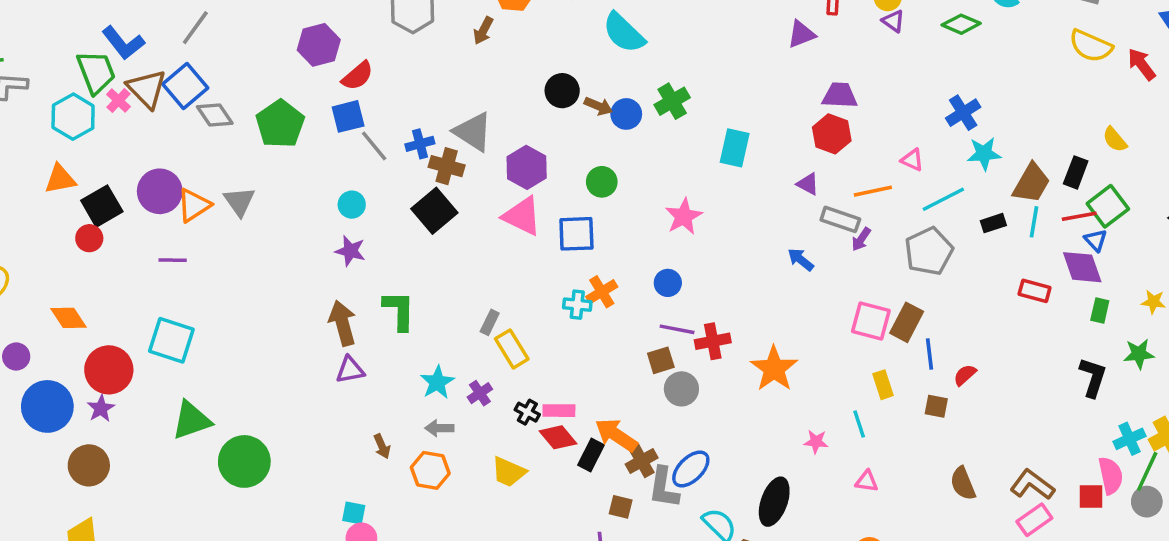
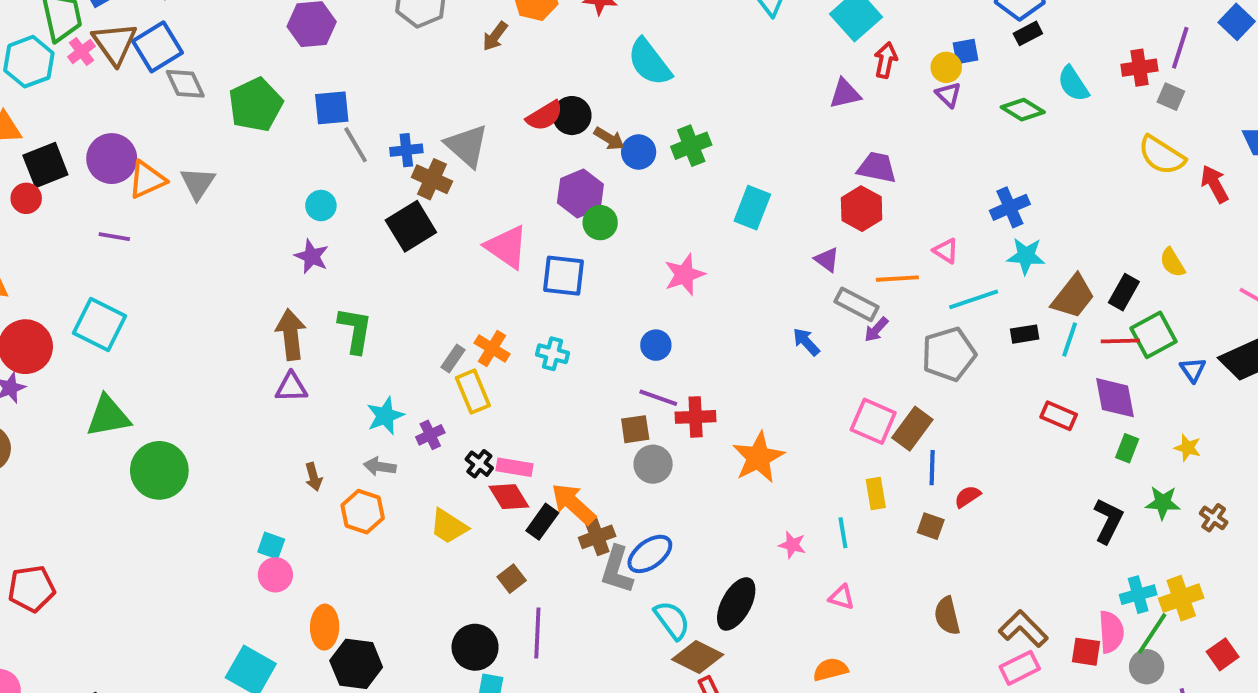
red semicircle: (357, 76) -> (545, 116), moved
purple hexagon: (527, 167) -> (580, 194), moved
blue triangle: (1096, 240) -> (1193, 370), moved
orange cross: (602, 292) -> (492, 348), moved, turned -36
brown square: (621, 507) -> (512, 579), moved, turned 30

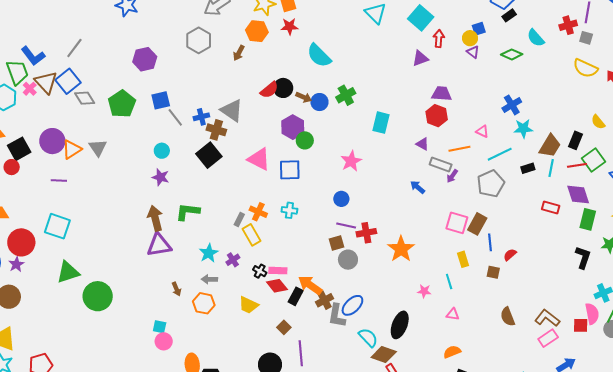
green L-shape: (355, 330) -> (188, 212), turned -85
purple triangle: (291, 387) -> (159, 245), size x1.5
green rectangle: (1127, 448) -> (588, 219), size x1.5

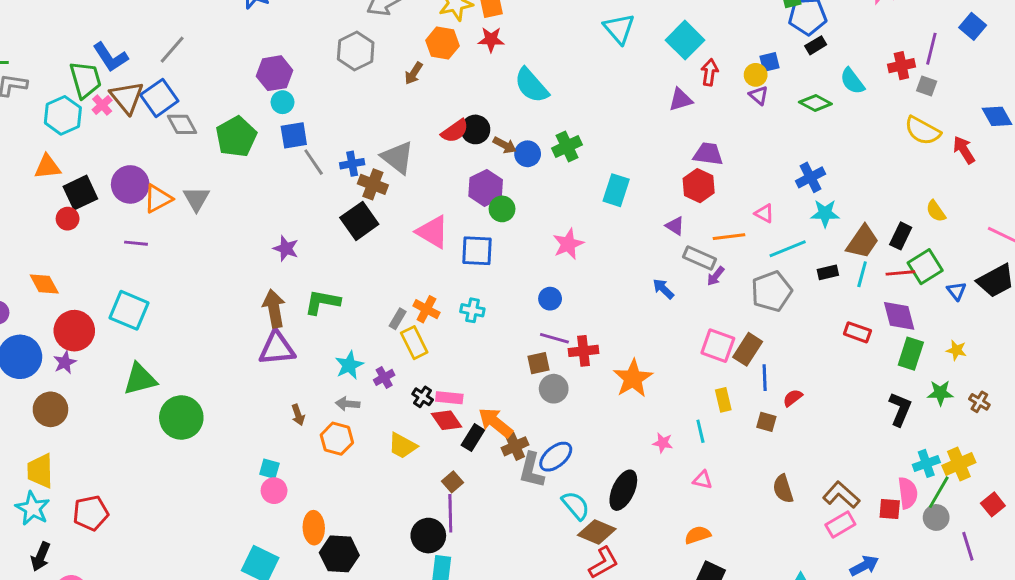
cyan circle: (162, 151) -> (283, 102), moved
purple line: (301, 353) -> (450, 513), moved

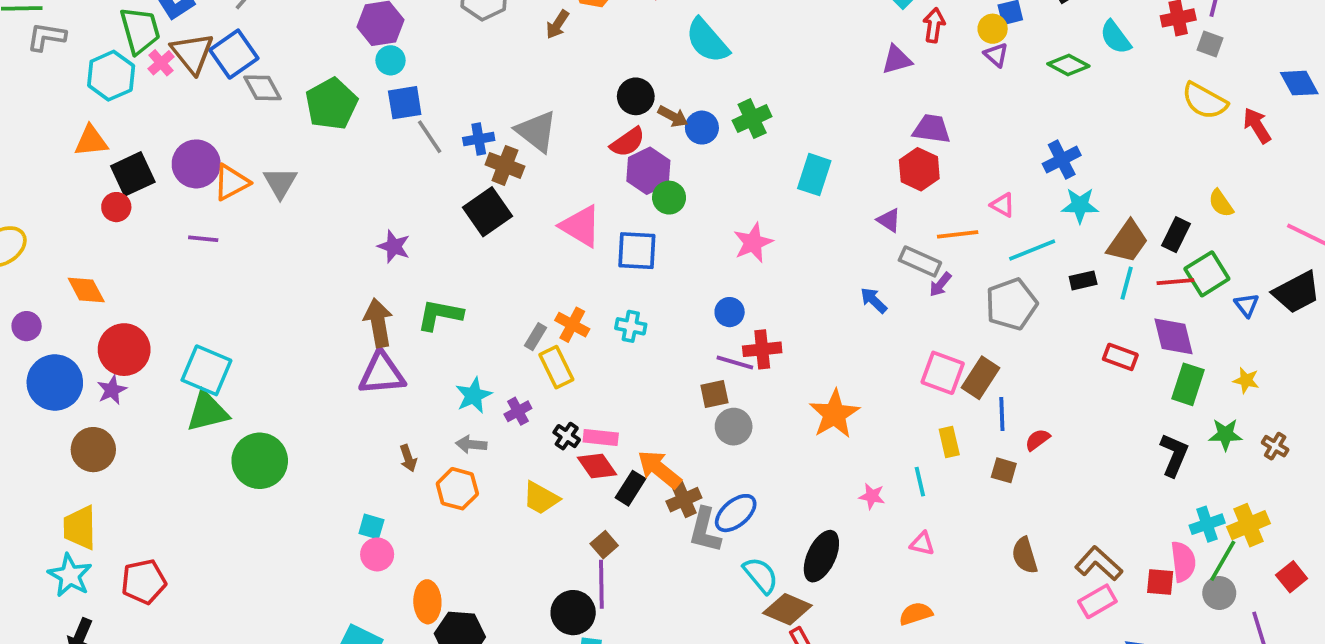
red semicircle: (455, 131) -> (628, 142), moved
cyan square: (129, 310) -> (206, 370), moved
red cross: (583, 351) -> (762, 349), moved

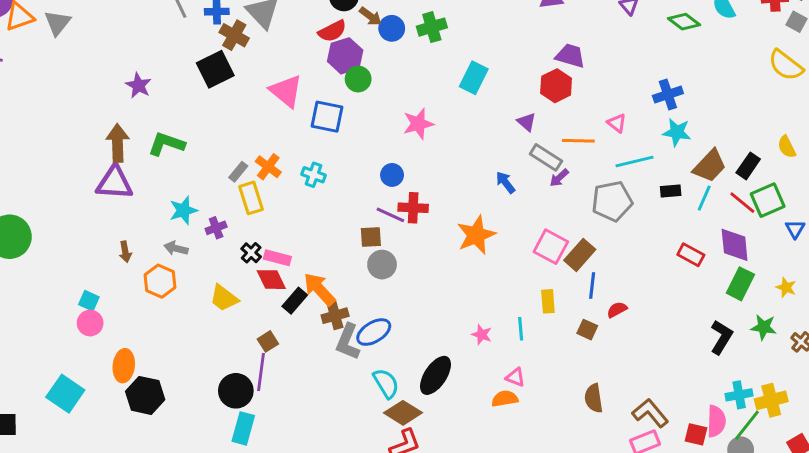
red line: (1175, 282) -> (742, 203), turned 36
orange star: (834, 414) -> (476, 235), moved
orange semicircle: (916, 614) -> (505, 399), moved

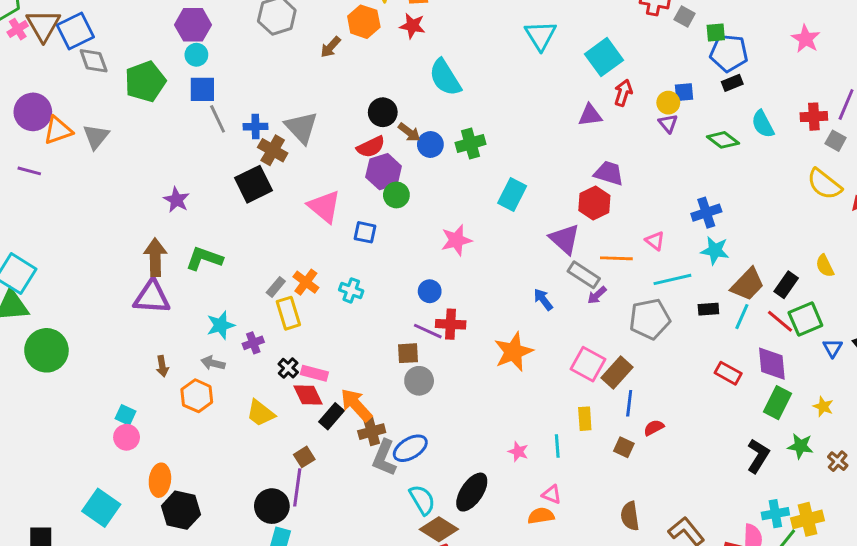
blue square: (327, 117) -> (365, 232), size x0.7
purple triangle: (527, 122) -> (565, 239), size x1.6

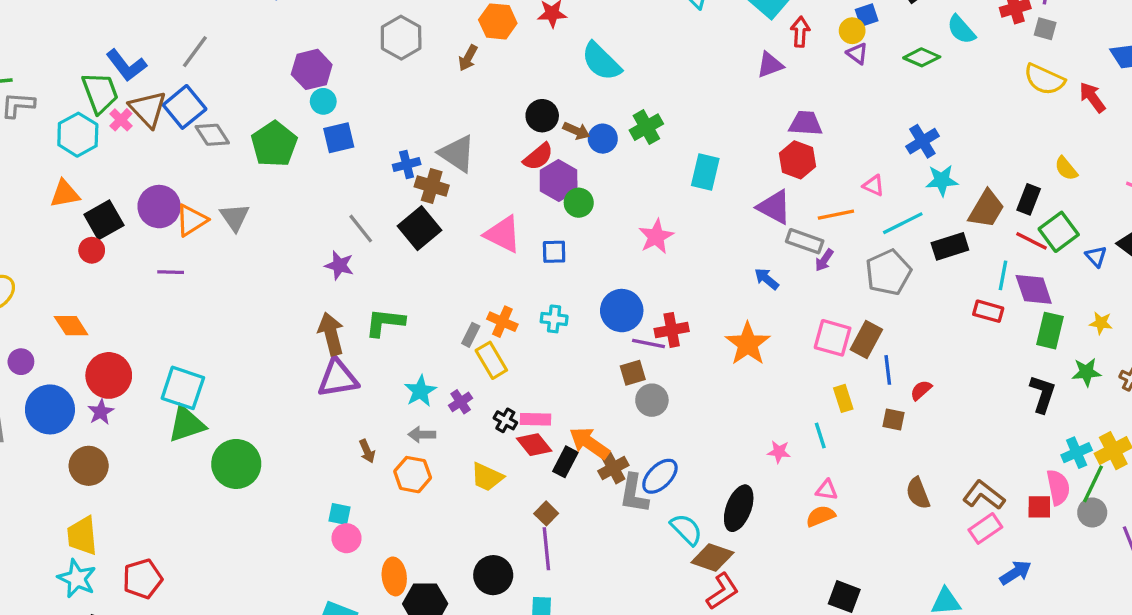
gray line: (218, 119) -> (361, 229), moved
blue circle: (430, 291) -> (622, 311), moved, size x1.6
black rectangle: (708, 309) -> (950, 246), size x1.5
cyan line: (742, 317) -> (1003, 275), moved
black circle: (272, 506) -> (493, 575), moved

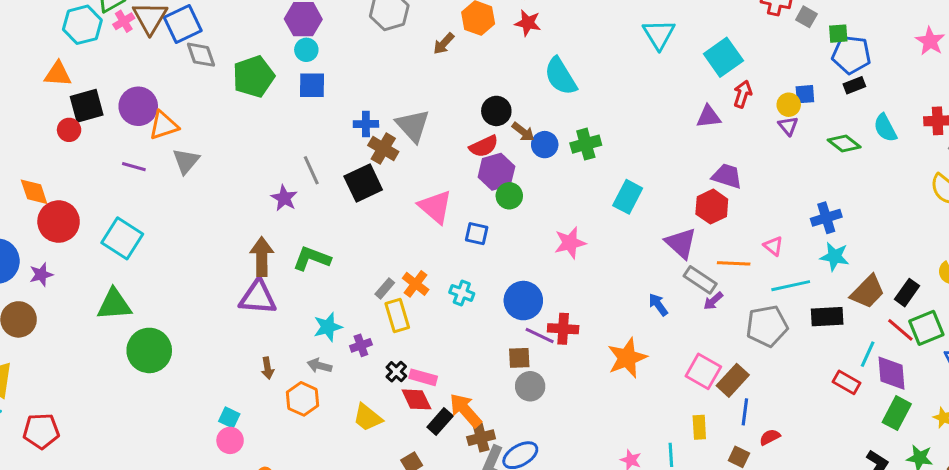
gray triangle: (235, 217) -> (186, 161), moved
red circle: (109, 375) -> (59, 222), moved
cyan square: (183, 388) -> (122, 238), moved

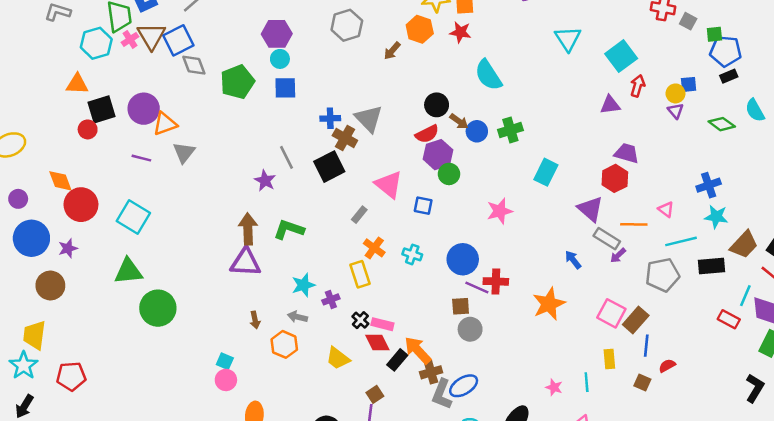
gray rectangle: (385, 288) -> (359, 215), moved

